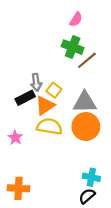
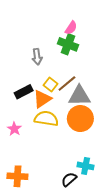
pink semicircle: (76, 19) -> (71, 28), moved
brown line: (87, 60) -> (67, 83), moved
gray arrow: (36, 82) -> (37, 57), moved
black semicircle: (87, 196) -> (69, 179), moved

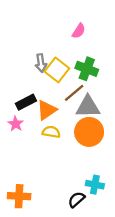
green cross: (68, 44) -> (87, 69), moved
yellow square: (50, 85) -> (57, 70), moved, size x1.5
yellow semicircle: (46, 119) -> (51, 132), size x0.7
pink star: (14, 129) -> (16, 124), moved

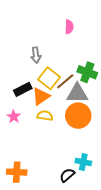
pink semicircle: (79, 31) -> (69, 27), turned -32
green cross: (87, 69) -> (87, 72), moved
yellow square: (57, 70) -> (49, 78), moved
pink star: (16, 124) -> (14, 117), moved

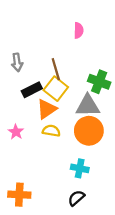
gray arrow: (36, 55) -> (17, 62), moved
brown line: (65, 81) -> (56, 69), moved, turned -66
black rectangle: (23, 89) -> (32, 90), moved
cyan cross: (83, 162) -> (80, 168), moved

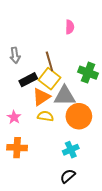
gray triangle: (88, 106) -> (65, 96), moved
cyan cross: (80, 168) -> (71, 150), turned -35
orange cross: (19, 195) -> (17, 148), moved

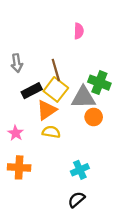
gray triangle: (65, 96) -> (83, 97), moved
orange circle: (79, 116) -> (94, 117), moved, size x0.6

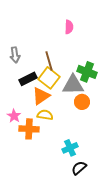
orange cross: (19, 167) -> (29, 129), moved
black semicircle: (76, 200) -> (79, 168), moved

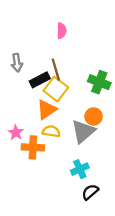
pink semicircle: (69, 27) -> (62, 31), moved
black rectangle: (28, 79) -> (40, 80), moved
gray triangle: (73, 85) -> (83, 131), moved, turned -40

